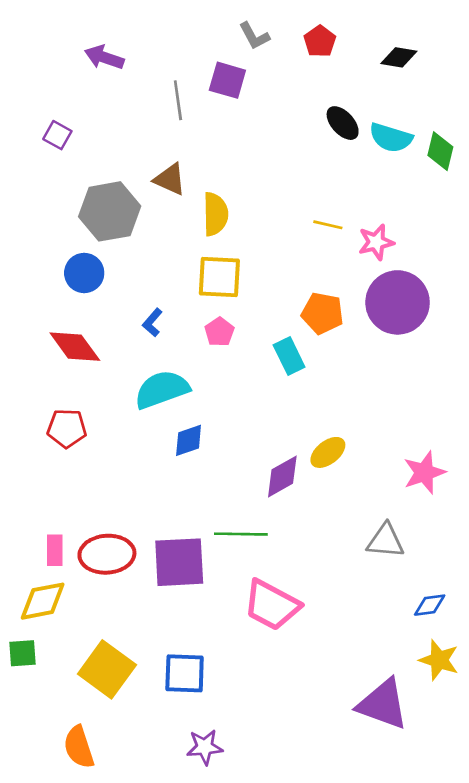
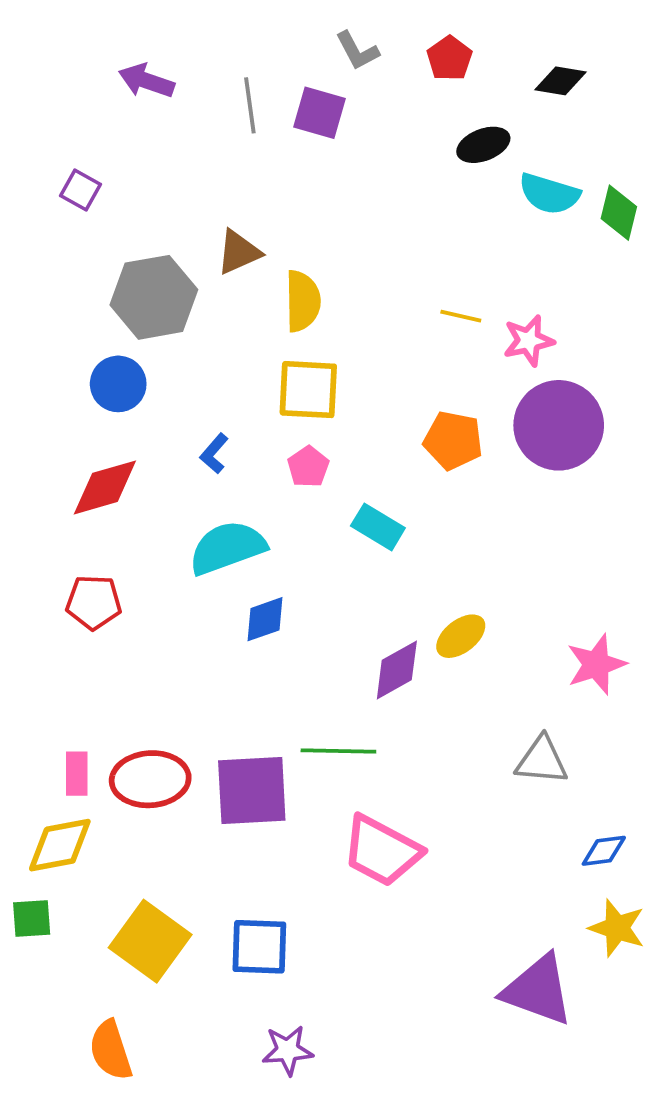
gray line: (178, 100) -> (250, 105), moved
black ellipse: (343, 123) -> (483, 145), moved, turned -69
brown triangle: (170, 179) -> (239, 252), turned -48
red diamond: (75, 347) -> (105, 487), turned -70
cyan rectangle: (289, 356) -> (378, 527), moved, turned -33

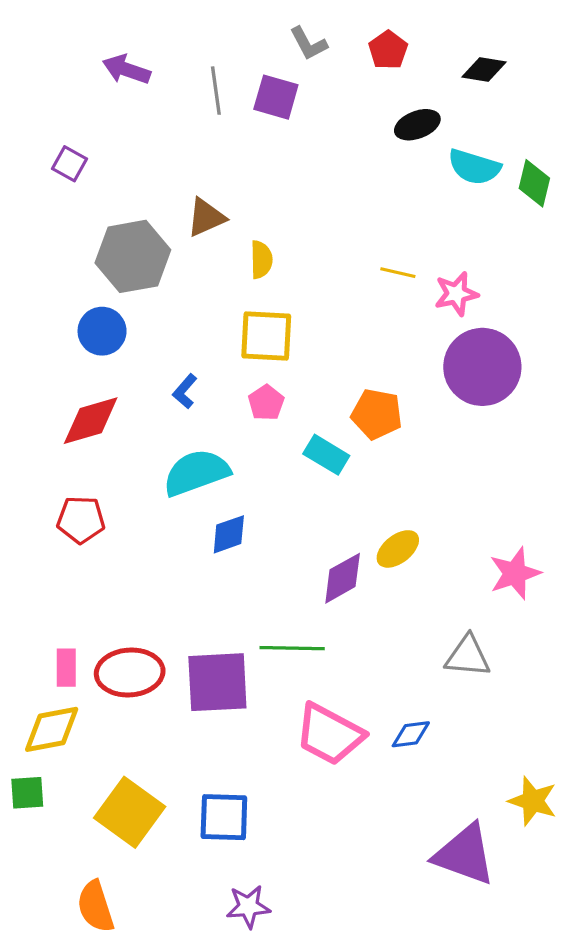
yellow semicircle: (303, 301) -> (261, 260), size x0.7
orange pentagon: (453, 440) -> (377, 414), moved
blue diamond: (604, 851) -> (411, 734), moved

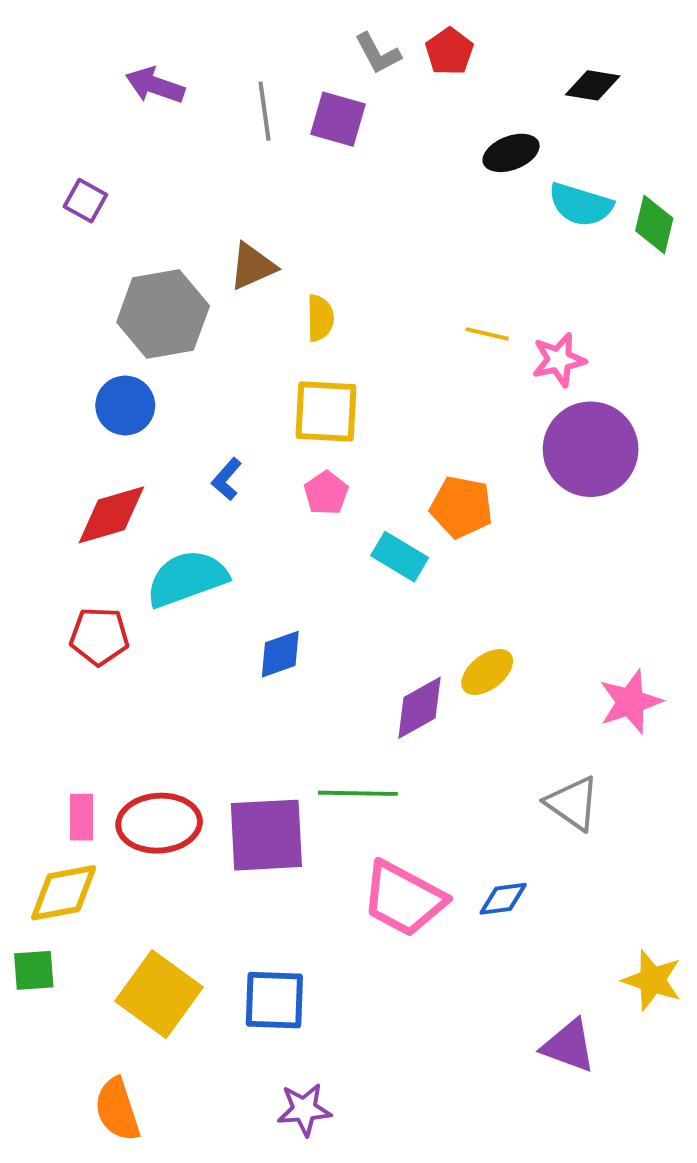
red pentagon: (388, 50) -> (449, 52), moved
cyan semicircle: (196, 473) -> (187, 579), moved
gray triangle: (468, 656) -> (573, 803), turned 30
purple triangle: (464, 855) -> (569, 1046), size x0.7

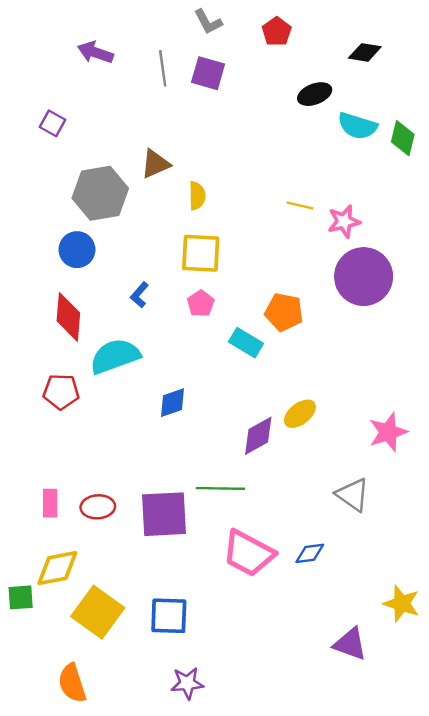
gray L-shape: (378, 54) -> (208, 22), moved
red diamond: (111, 515) -> (68, 317), turned -69
red ellipse: (159, 823) -> (98, 507), size x0.7
yellow diamond: (64, 893) -> (57, 568), moved

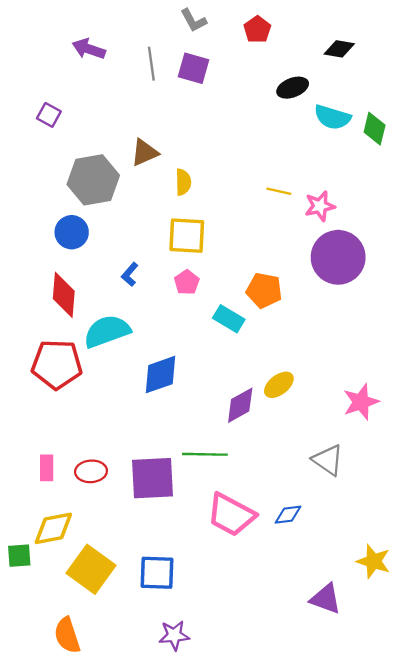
red pentagon: (61, 392) -> (57, 364), size x1.5
blue diamond: (173, 403) -> (160, 375), size x1.4

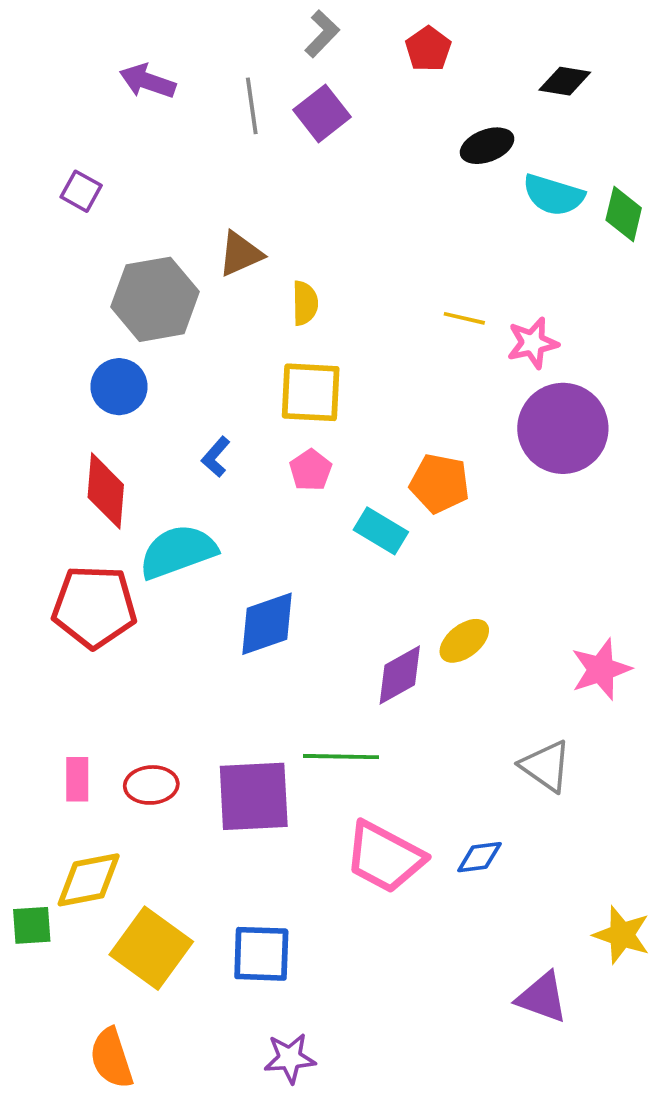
gray L-shape: (193, 20) -> (322, 34), turned -108
purple square: (193, 68) -> (322, 113), turned 36

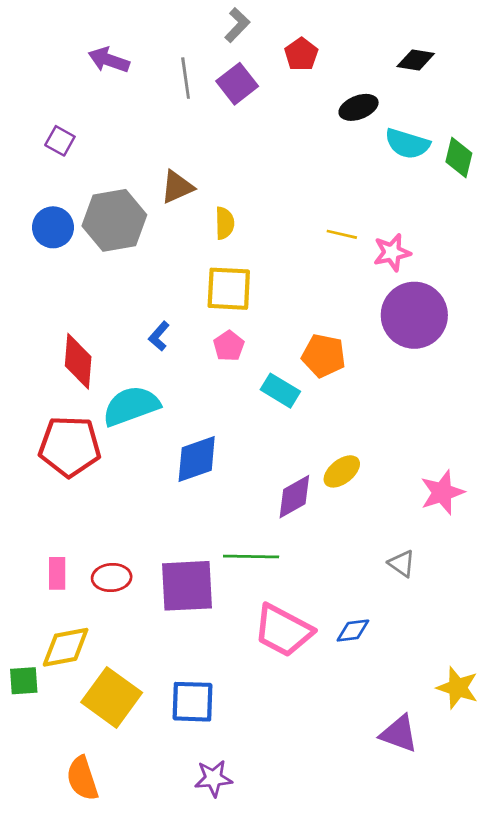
red pentagon: (428, 49) -> (301, 54), moved
blue circle: (119, 387) -> (53, 227), moved
gray triangle: (546, 766) -> (402, 564), size x0.7

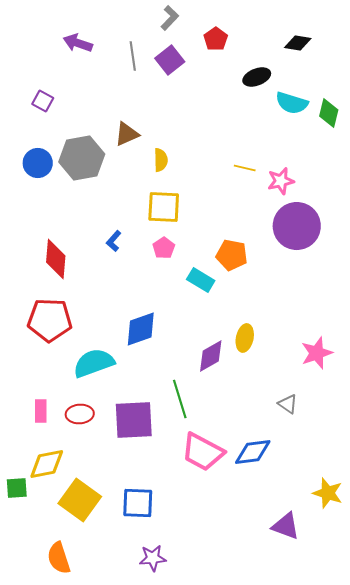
cyan semicircle: (131, 406) -> (94, 363), moved
yellow ellipse: (342, 471) -> (245, 338), turned -40
green line: (251, 557) -> (180, 399), turned 72
blue diamond: (353, 631) -> (253, 452), size x1.5

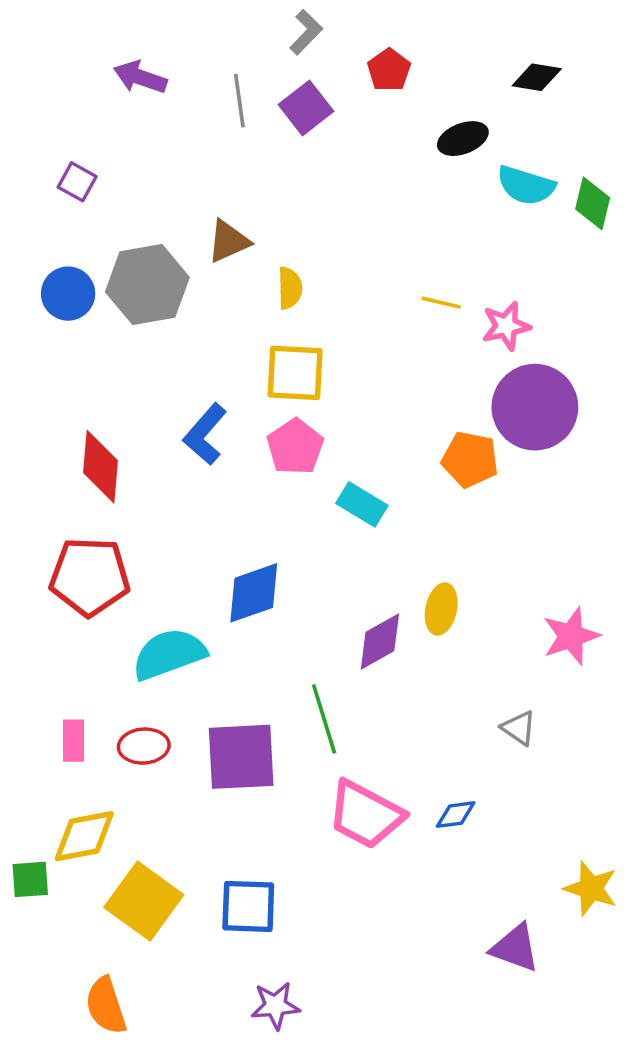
blue L-shape: (114, 241) -> (205, 434), size x1.6
pink pentagon: (164, 248) -> (295, 447), size x1.4
orange pentagon: (232, 255) -> (470, 459), moved
blue diamond: (253, 452) -> (456, 815), size x0.6

